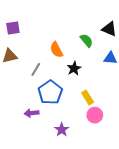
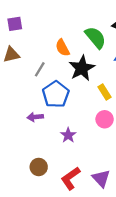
green semicircle: (87, 40) -> (95, 37), size x1.5
black star: (74, 68) -> (82, 68), size x1.6
yellow rectangle: (88, 97) -> (105, 92), moved

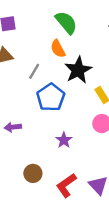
green semicircle: (95, 37) -> (66, 23), moved
purple arrow: (35, 117) -> (13, 127), moved

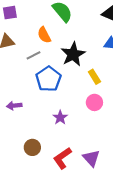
orange semicircle: (58, 49) -> (44, 35), moved
gray line: (34, 71) -> (33, 55), turned 32

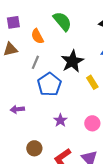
orange semicircle: (44, 35) -> (37, 36), moved
gray line: (33, 55) -> (35, 62), turned -40
pink circle: (94, 102) -> (92, 123), moved

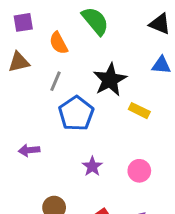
yellow rectangle: (92, 82) -> (139, 111), turned -32

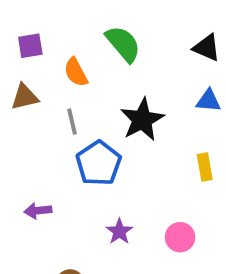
gray line: (56, 81) -> (72, 122), turned -36
yellow rectangle: (139, 111) -> (205, 167), moved, turned 54

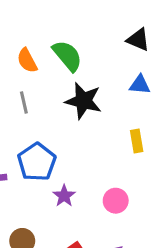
green semicircle: (123, 44) -> (67, 56), moved
black star: (142, 120) -> (83, 101), turned -30
blue pentagon: (99, 163) -> (37, 162), moved

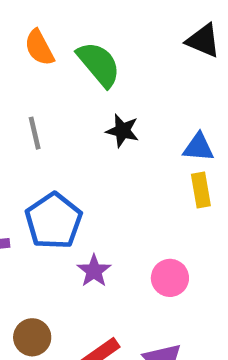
orange semicircle: (27, 61) -> (39, 48), moved
blue triangle: (140, 85) -> (198, 147), moved
black star: (83, 101) -> (122, 131), size x0.6

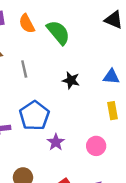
black star: (122, 131) -> (71, 80), moved
yellow rectangle: (201, 190) -> (112, 111), moved

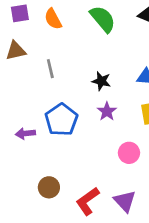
green semicircle: (58, 32) -> (103, 19), moved
purple star: (56, 142) -> (107, 111), moved

